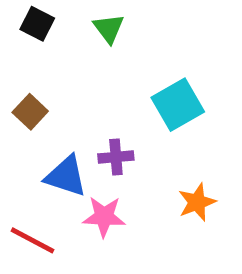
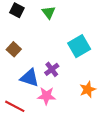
purple cross: (116, 157) -> (52, 69), turned -32

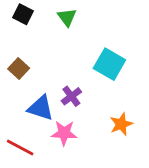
cyan square: (79, 46) -> (109, 64), turned -30

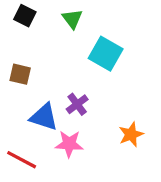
cyan square: (109, 64) -> (106, 54), moved
brown square: (19, 68) -> (20, 74), turned -30

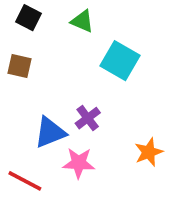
green triangle: (72, 19) -> (82, 21), turned -30
brown square: (20, 74) -> (20, 66), moved
blue triangle: (44, 117) -> (50, 132), turned -40

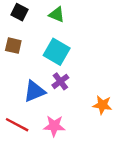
cyan square: (120, 61) -> (57, 52), moved
orange star: (149, 152) -> (102, 105), turned 30
pink star: (79, 163) -> (54, 126), moved

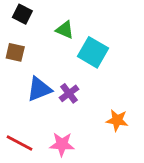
green triangle: (57, 15) -> (65, 30), moved
cyan square: (57, 52) -> (93, 52), moved
blue triangle: (34, 91) -> (39, 89), moved

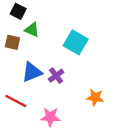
green triangle: (65, 30) -> (32, 30), moved
red line: (19, 143) -> (16, 101), moved

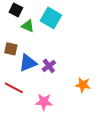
brown square: (12, 42) -> (11, 49), moved
cyan square: (76, 42) -> (51, 18), moved

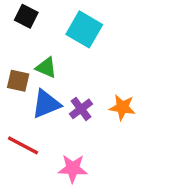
green triangle: (28, 26) -> (46, 68), moved
orange star: (83, 85) -> (122, 107), moved

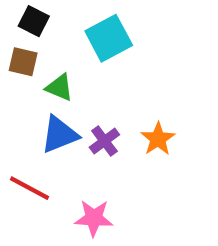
cyan square: (84, 29) -> (109, 38), turned 32
brown square: (18, 81) -> (23, 62), moved
orange star: (122, 107) -> (158, 139), turned 30

